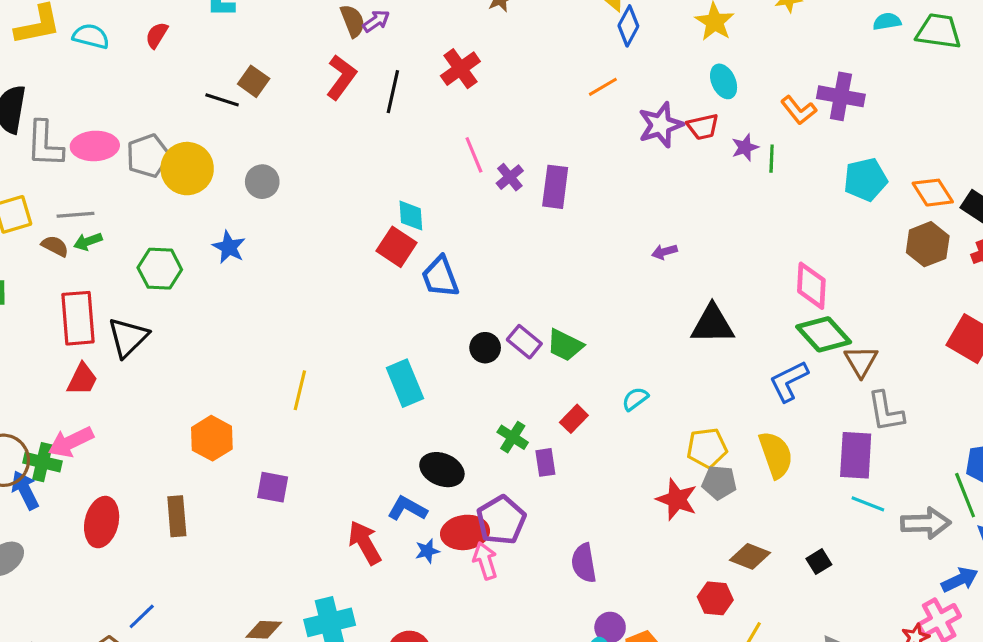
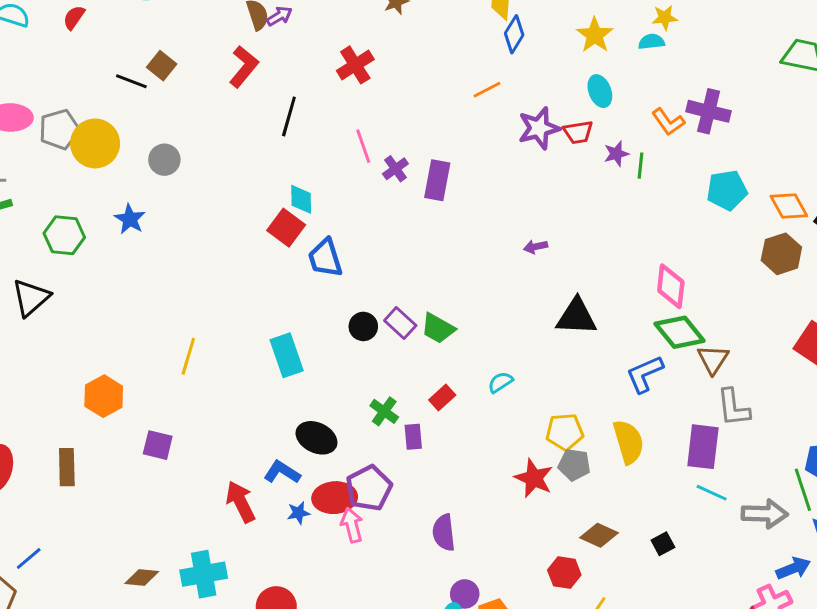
cyan semicircle: (887, 21) -> (651, 42), moved
black line: (393, 92) -> (289, 116), moved

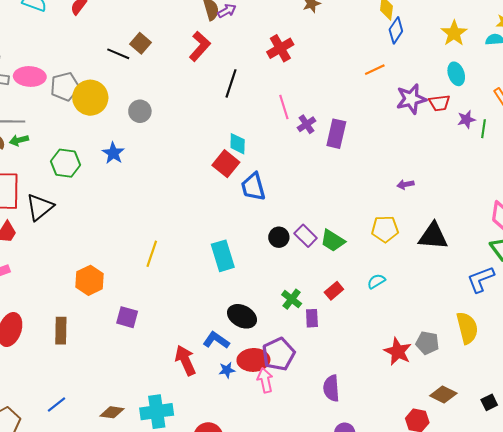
yellow pentagon: (565, 432) -> (385, 229), moved
blue line: (29, 558) -> (56, 404), moved

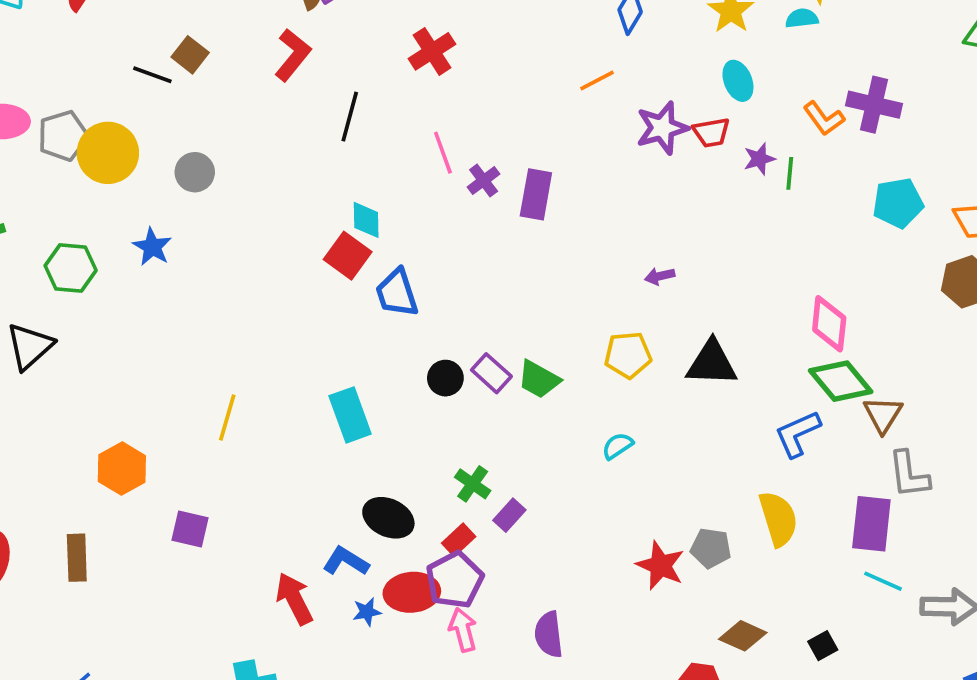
red rectangle: (334, 291) -> (459, 540), moved
purple rectangle: (312, 318) -> (509, 515), turned 48
pink arrow: (265, 380) -> (463, 630), moved

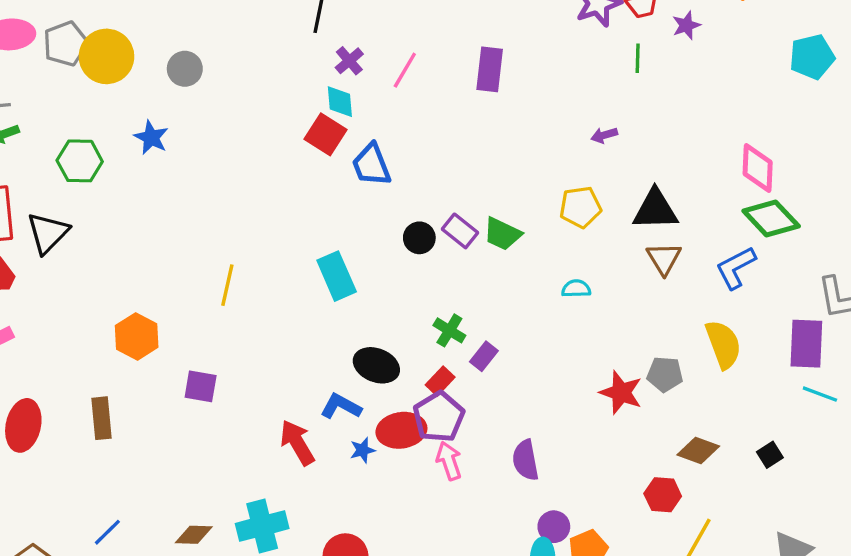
pink line: (443, 153) -> (405, 70), moved, turned 54
green line: (790, 173) -> (638, 58), moved
purple cross: (484, 181) -> (349, 61), moved
brown triangle: (883, 415) -> (664, 258), moved
cyan semicircle: (617, 446) -> (576, 289), turned 36

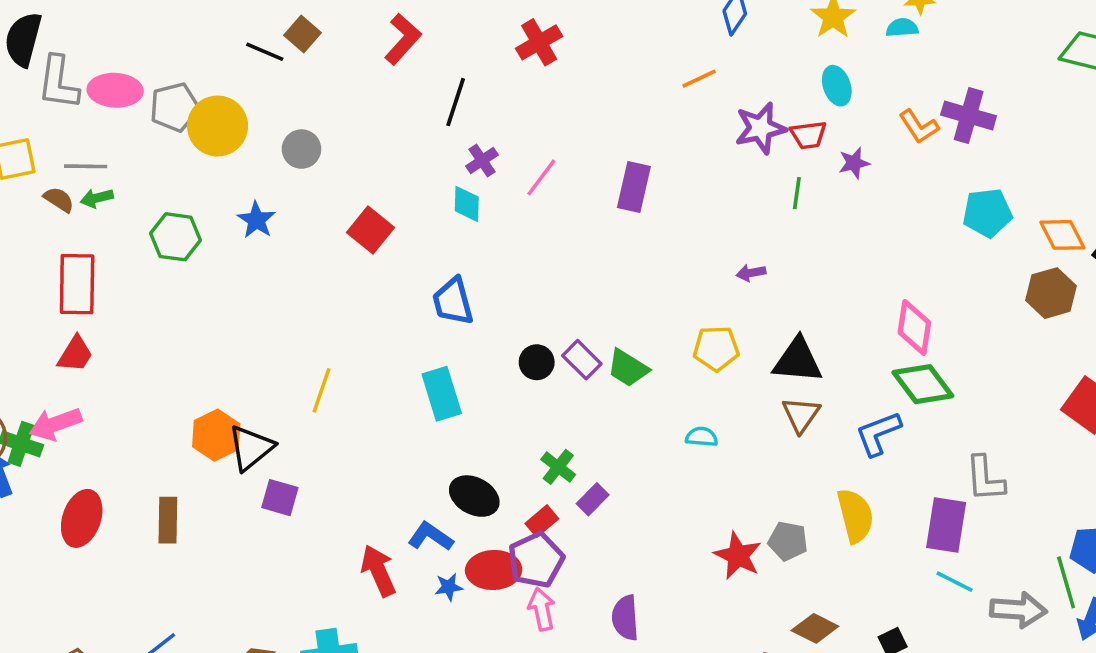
red square: (326, 134) -> (370, 230), moved
blue trapezoid: (371, 165) -> (453, 301), moved
black triangle: (48, 233) -> (251, 448), moved

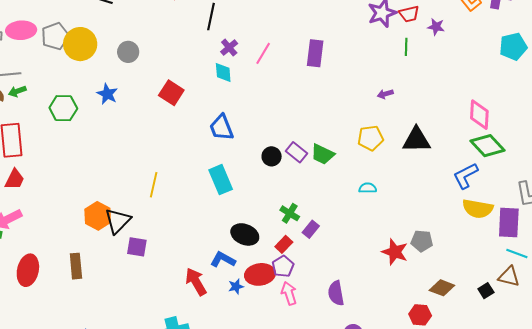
purple star: (854, 163) -> (436, 27), turned 30
brown triangle: (801, 415) -> (509, 277), moved, turned -45
yellow semicircle: (855, 516) -> (478, 209), moved, turned 120
purple pentagon: (536, 560) -> (283, 266), size x0.7

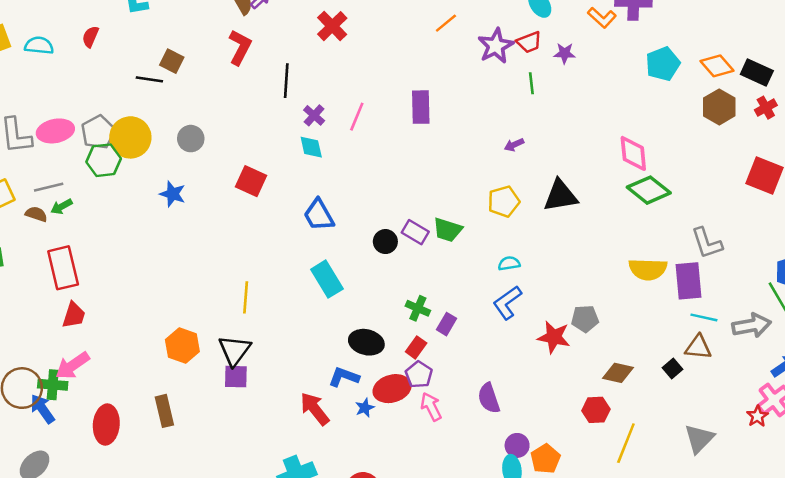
green hexagon: (63, 108) -> (104, 160), moved
blue L-shape: (466, 176) -> (507, 303), moved
black triangle: (118, 221) -> (235, 350), moved

